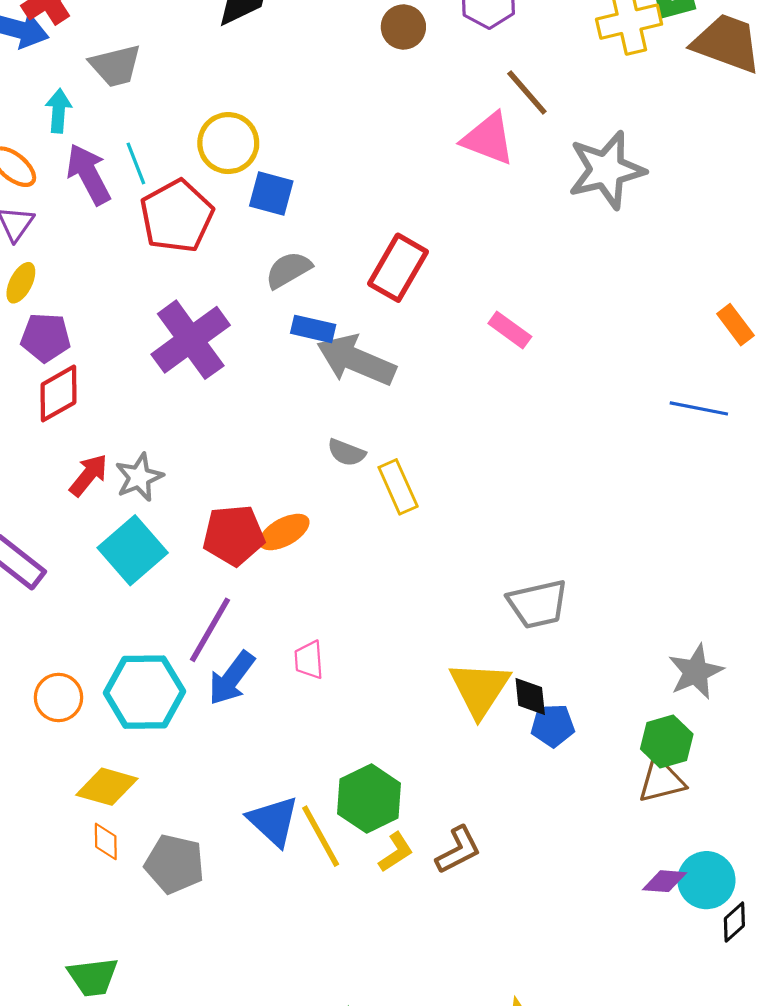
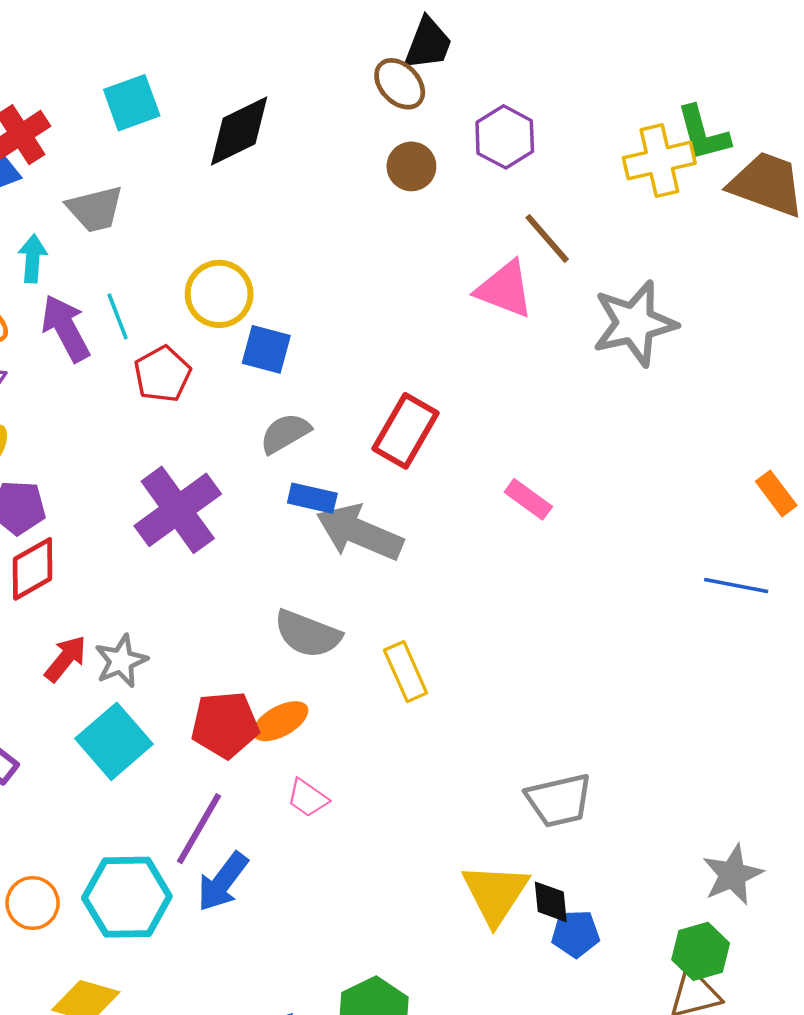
red pentagon: (177, 216) -> (162, 374), size x0.7
gray semicircle: (346, 452) -> (308, 634), moved, size x1.6
pink trapezoid: (309, 660) -> (308, 798), moved, turned -51

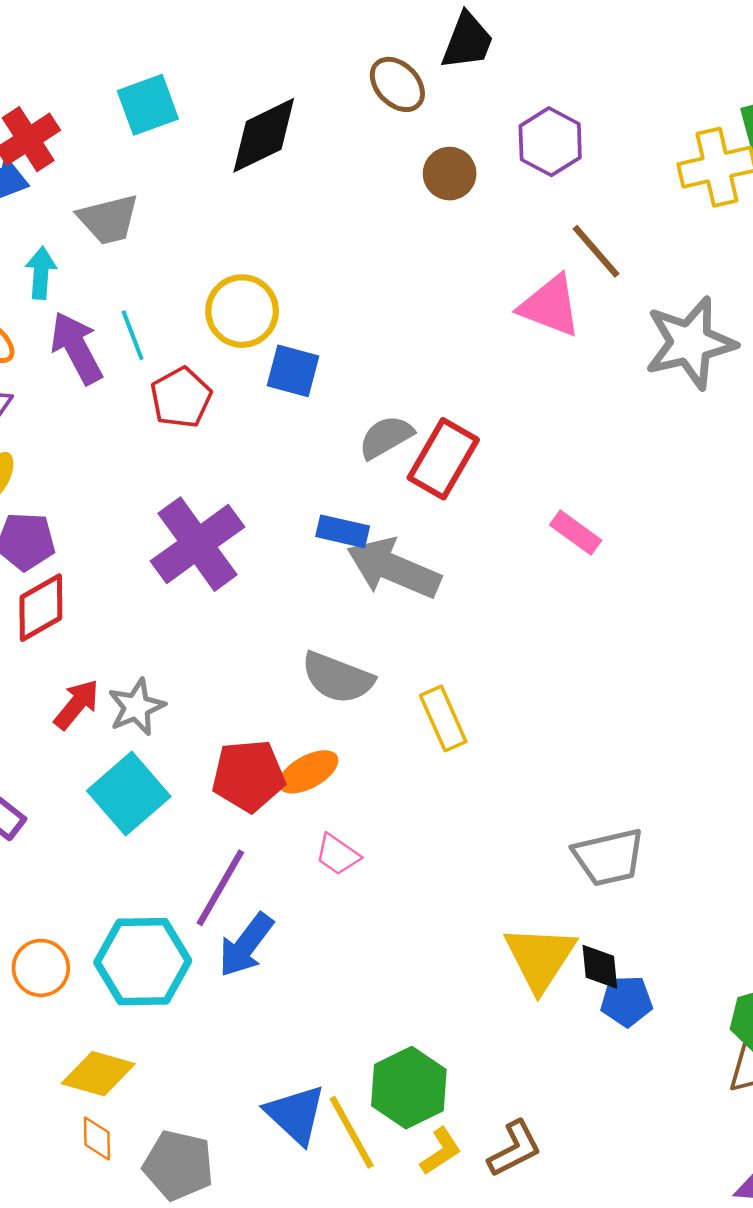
brown ellipse: (400, 84) -> (397, 84), moved
gray semicircle: (285, 433) -> (386, 437), moved

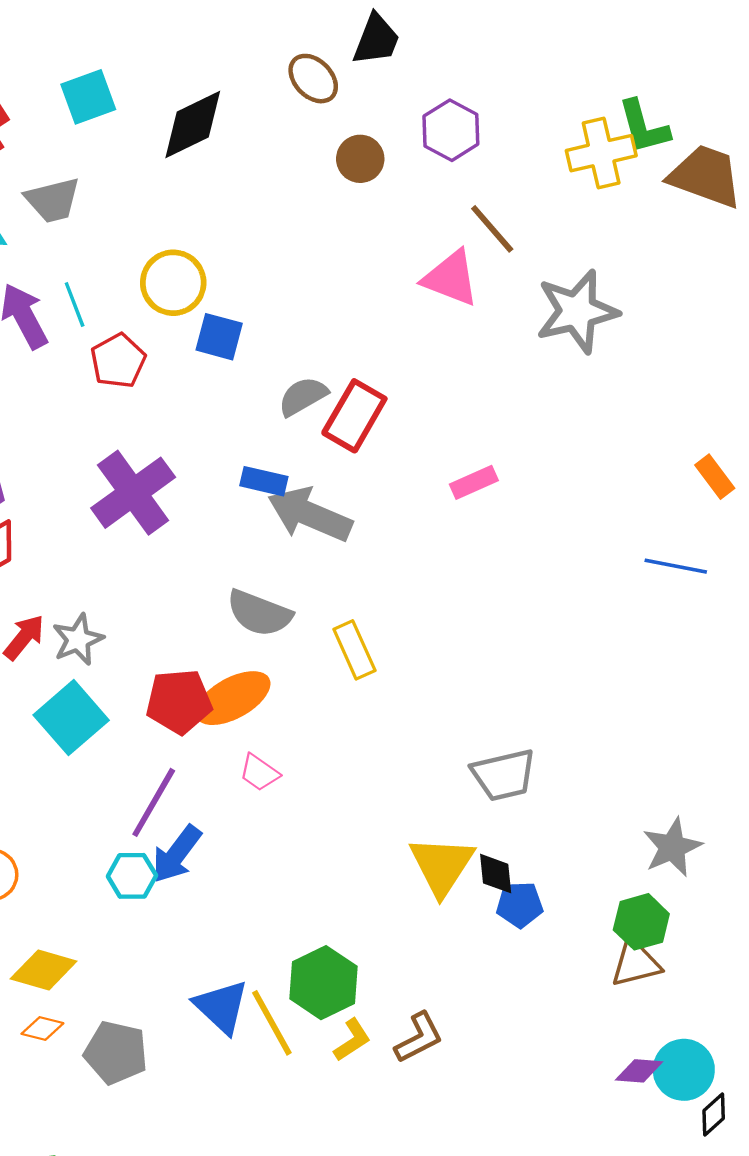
pink rectangle: (576, 533) -> (474, 482), turned -60
orange ellipse: (308, 772) -> (233, 698), size x1.4
cyan hexagon: (143, 962) -> (132, 876), moved, size x0.6
orange diamond: (97, 1139) -> (42, 1028), turned -75

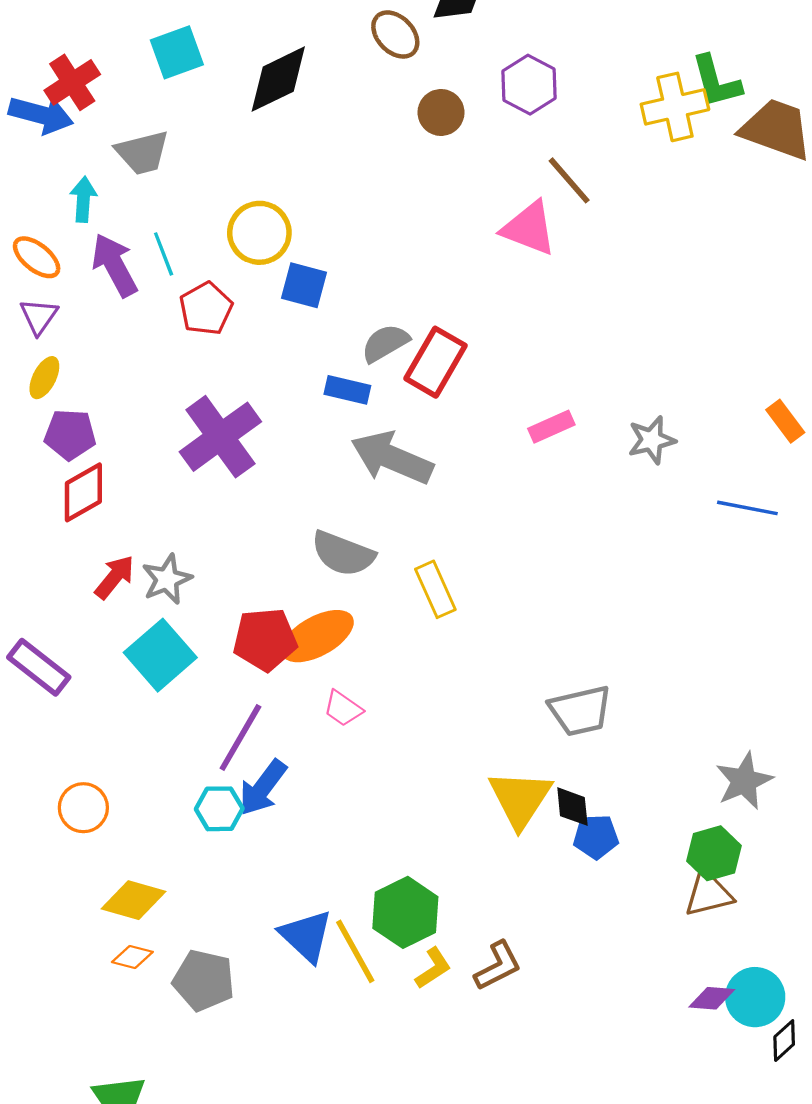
gray star: (577, 311) -> (652, 440), moved, size x0.6
blue rectangle: (264, 481) -> (347, 390), moved

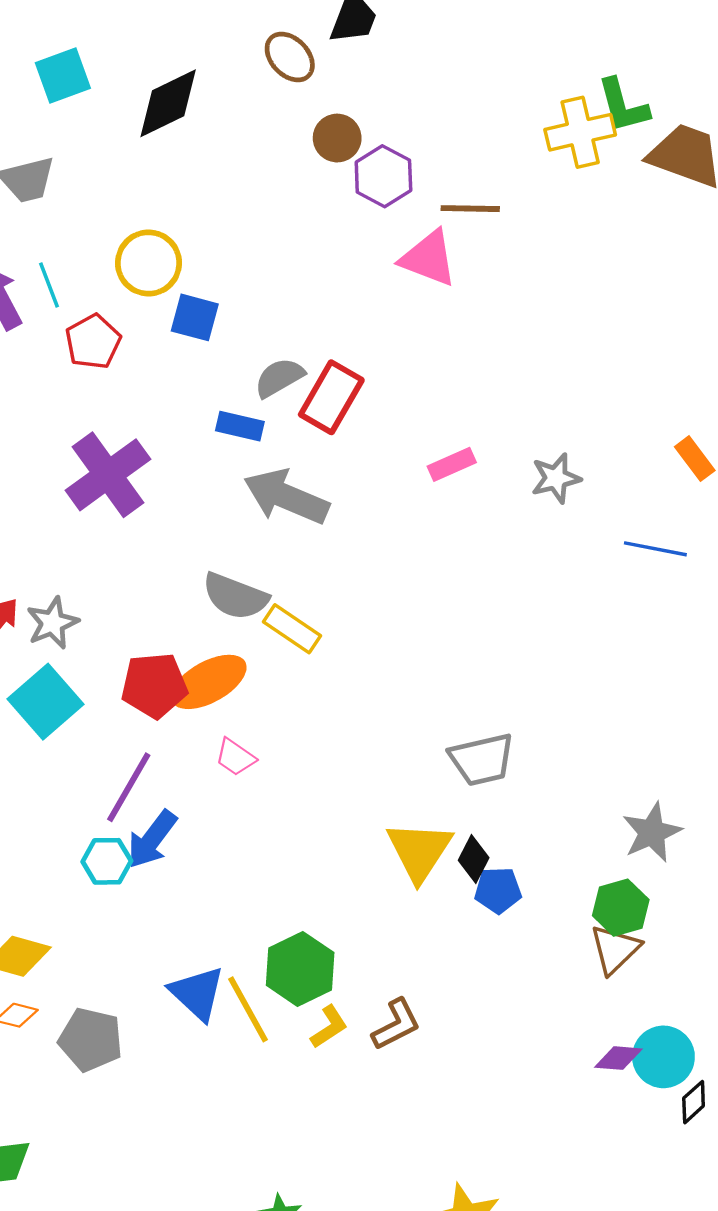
purple hexagon: (529, 85) -> (383, 176), moved
brown line: (569, 180) -> (470, 209), turned -48
yellow rectangle: (435, 589) -> (292, 629), moved, turned -32
black diamond: (572, 807) -> (474, 859), turned 33
brown triangle: (708, 893) -> (615, 949), turned -30

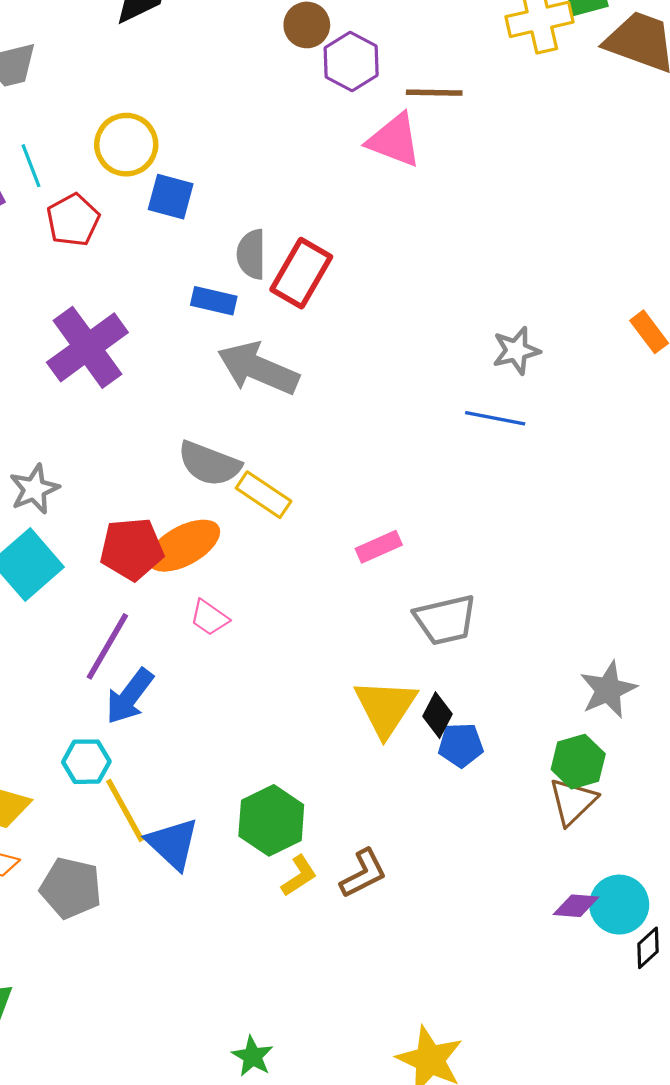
gray semicircle: (279, 378) -> (251, 254), turned -60
pink rectangle: (452, 464) -> (379, 547), moved
blue line: (655, 549) -> (495, 418), moved
cyan hexagon: (107, 861) -> (86, 762), moved
yellow line: (248, 1009) -> (125, 810), moved

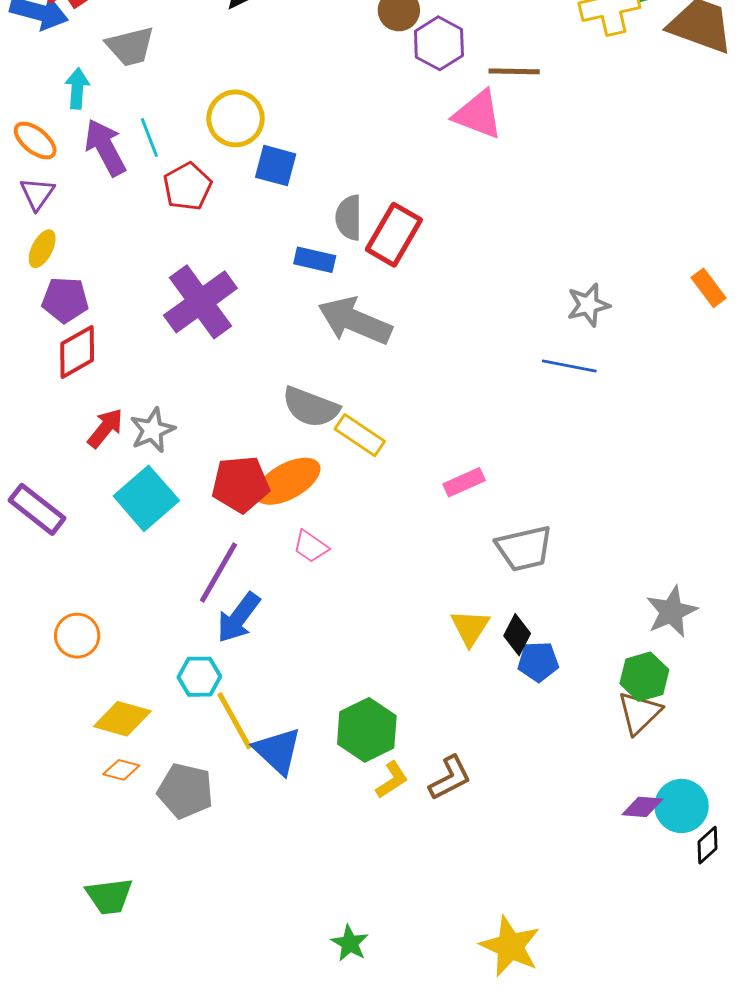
yellow triangle: (385, 707) -> (470, 628), size x0.7

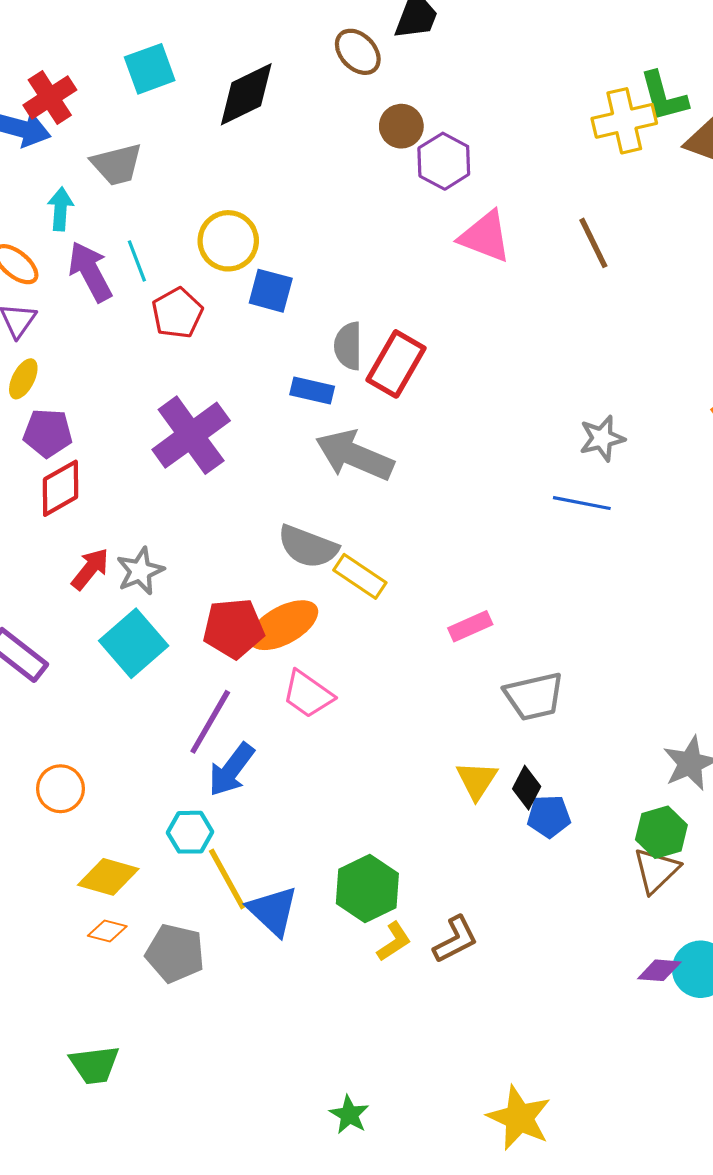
brown line: (514, 71) -> (593, 243), moved, turned 63
pink trapezoid: (311, 546) -> (308, 694), size x1.4

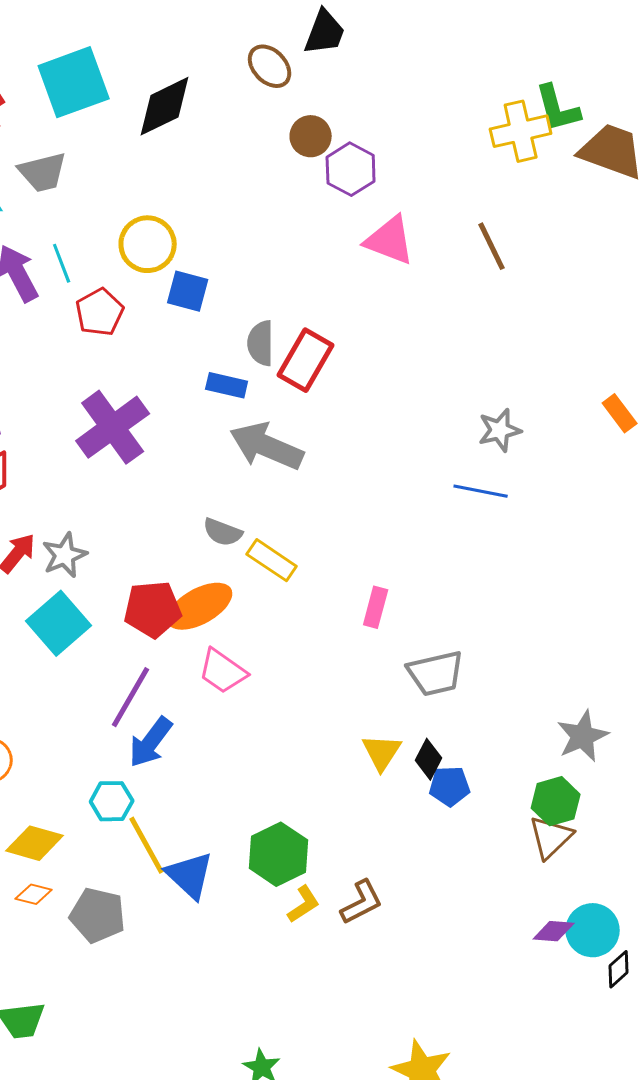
cyan square: (150, 69) -> (74, 82), size x1.5
gray semicircle: (308, 547) -> (223, 532), size x0.7
pink rectangle: (470, 626) -> (376, 607), turned -51

